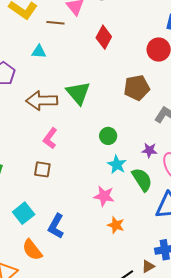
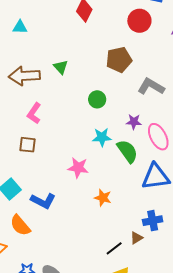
green triangle: (78, 93) -> (61, 67), size x0.6
green circle: (108, 136) -> (97, 99), moved
cyan star: (117, 165) -> (102, 137), turned -30
pink star: (104, 196) -> (78, 168), moved
blue L-shape: (56, 226) -> (43, 201), turned -90

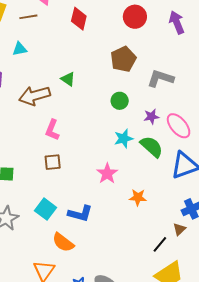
green circle: (97, 99) -> (120, 101), moved
pink star: (78, 168) -> (107, 173), turned -30

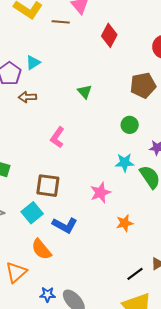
cyan triangle: (20, 49) -> (33, 63), moved, turned -35
brown arrow: (35, 96) -> (27, 97), moved, size x0.6
brown square: (53, 162) -> (48, 186), moved, size x1.4
orange star: (138, 197) -> (125, 223), turned -30

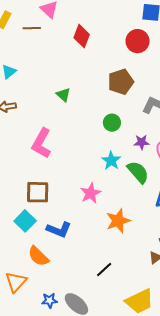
pink L-shape: (57, 137) -> (42, 143), size x1.4
cyan star: (125, 163) -> (111, 161), turned -30
orange star: (125, 223) -> (118, 221), size x1.4
black line: (135, 274) -> (104, 269), moved

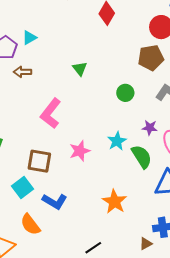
brown pentagon: (121, 82) -> (151, 58), moved
green circle: (112, 123) -> (125, 93), moved
pink star: (91, 193) -> (80, 151), moved
orange star: (118, 221) -> (114, 202), turned -30

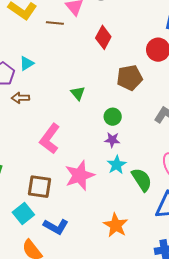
brown pentagon: (151, 58) -> (130, 78), moved
green circle: (125, 93) -> (113, 117), moved
purple star: (150, 128) -> (112, 140), moved
pink star: (80, 151) -> (80, 175), size x1.4

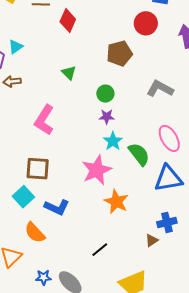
red diamond: (103, 37) -> (68, 20), moved
pink star: (80, 175) -> (97, 170), moved

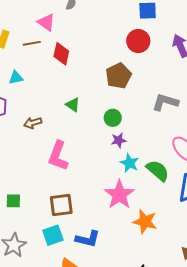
cyan triangle: (16, 47) -> (16, 78), moved, turned 35
brown arrow: (12, 81) -> (33, 123), moved
cyan square: (23, 197) -> (53, 235), turned 35

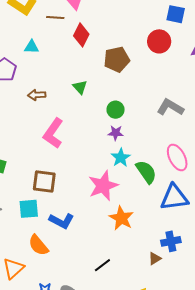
brown pentagon: (118, 76) -> (117, 59), moved

